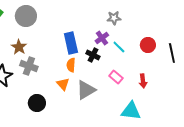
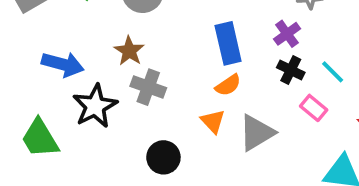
cyan line: (119, 47) -> (333, 72), moved
black cross: (93, 55) -> (291, 70), moved
orange semicircle: (71, 65) -> (228, 85), turned -128

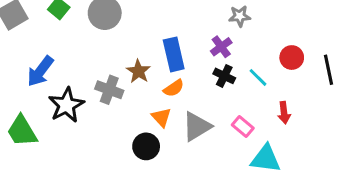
brown star: (129, 51) -> (138, 71), moved
blue arrow: (63, 64) -> (40, 71), turned 112
pink rectangle: (314, 108) -> (243, 126), moved
black circle: (163, 157) -> (146, 146), moved

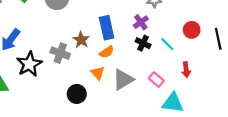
black circle: (146, 146) -> (77, 94), moved

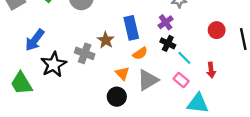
cyan line: (167, 44) -> (184, 58), moved
orange semicircle: (107, 52) -> (140, 53), moved
black circle: (77, 94) -> (117, 97), moved

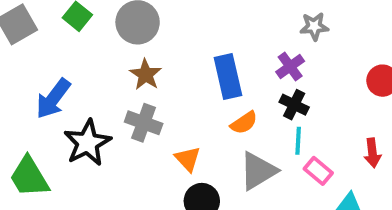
brown star: (106, 40) -> (146, 75), moved
cyan line: (184, 58) -> (298, 141), moved, turned 48
orange triangle: (122, 73) -> (188, 159), moved

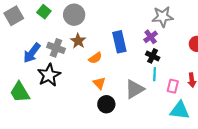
gray star: (314, 26) -> (163, 17), size x1.5
gray cross: (144, 123) -> (56, 48), moved
orange semicircle: (244, 123) -> (95, 58), moved
pink rectangle: (318, 171) -> (173, 86), moved, turned 64

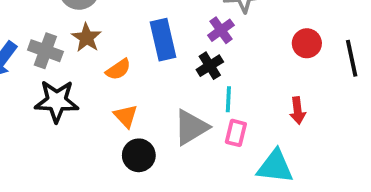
black cross: (153, 56) -> (210, 66), moved, turned 32
black star: (49, 75) -> (57, 101), moved, turned 30
pink rectangle: (173, 86) -> (236, 133), moved

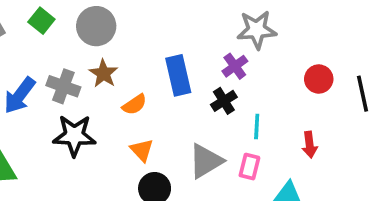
cyan line: (228, 99) -> (257, 126), moved

